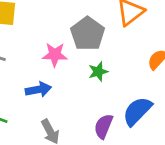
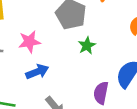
pink star: (55, 55) -> (29, 42), moved

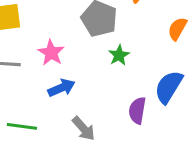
pink star: (29, 42) -> (51, 53), turned -30

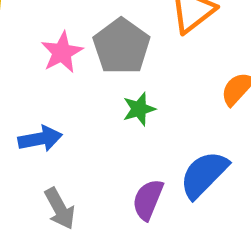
pink star: (51, 53) -> (62, 52), moved

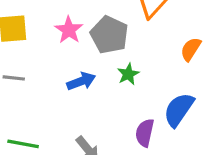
pink star: (62, 52) -> (69, 30), moved
blue arrow: (40, 139) -> (81, 81), moved

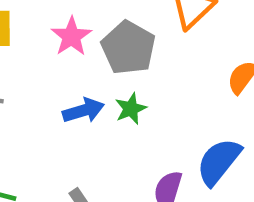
green star: (128, 74) -> (131, 109), moved

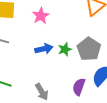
gray pentagon: (128, 48) -> (89, 49), moved

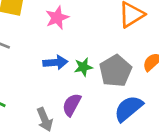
purple semicircle: (79, 87) -> (72, 105), moved

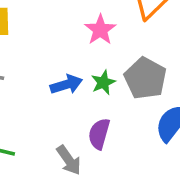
pink star: (57, 18) -> (100, 30), moved

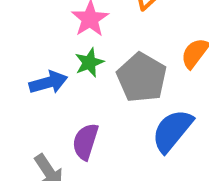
green star: (103, 82) -> (89, 63), moved

